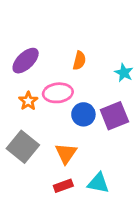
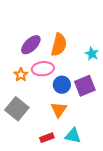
purple ellipse: (26, 61) -> (31, 45), moved
orange semicircle: (79, 61) -> (59, 45), size x1.6
orange triangle: (66, 153) -> (59, 110), moved

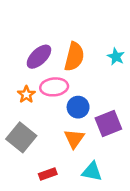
cyan star: (92, 54) -> (116, 57), moved
purple square: (85, 86) -> (108, 124), moved
red rectangle: (47, 138) -> (48, 174), moved

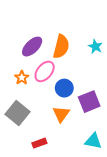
pink ellipse: (54, 87) -> (45, 71), turned -45
cyan triangle: (92, 171) -> (93, 141), moved

